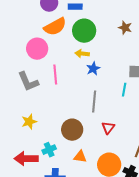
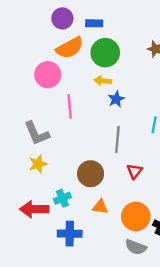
gray L-shape: (28, 82) -> (37, 133), moved

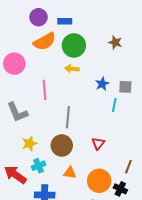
pink circle: (48, 75) -> (14, 64), moved
blue star: (116, 99) -> (102, 84), moved
gray line: (117, 139) -> (68, 117), moved
yellow star: (38, 164) -> (29, 143), moved
red arrow: (34, 209) -> (15, 175), turned 35

